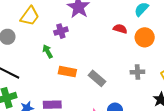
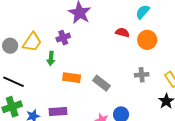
yellow trapezoid: (30, 16) -> (32, 42), moved
green arrow: (48, 51) -> (51, 58), turned -144

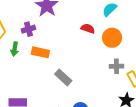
gray cross: (142, 75) -> (116, 66), moved
orange rectangle: (72, 78) -> (40, 52), moved

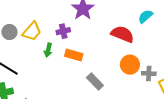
red semicircle: (88, 29) -> (122, 34), size x1.6
orange circle: (112, 38) -> (130, 65), moved

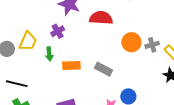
red semicircle: (122, 34) -> (101, 18), moved
orange rectangle: (74, 55) -> (71, 65), moved

